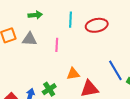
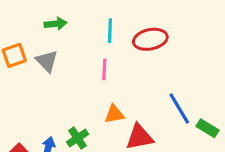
gray triangle: (29, 39) -> (47, 61), turned 42
pink line: (57, 45) -> (104, 69), moved

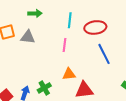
gray triangle: (47, 61) -> (28, 37), turned -42
blue line: (179, 109) -> (104, 54), moved

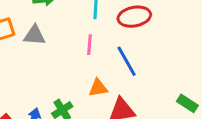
blue line: (104, 54) -> (127, 61), moved

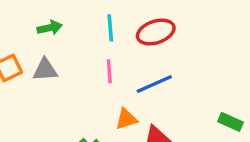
blue line: (127, 61) -> (154, 84), turned -76

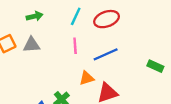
cyan line: (110, 28) -> (76, 16), turned 30
green rectangle: (230, 122) -> (155, 66), moved

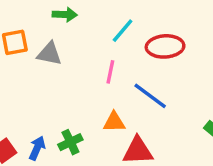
blue line: (106, 54) -> (150, 96), turned 45

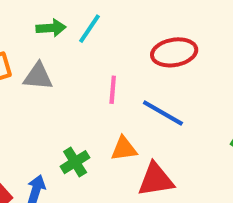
cyan line: (123, 31) -> (90, 29), moved
green cross: (70, 142) -> (75, 162), moved

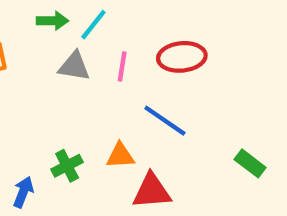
gray triangle: (38, 76) -> (74, 66), moved
pink line: (113, 90) -> (122, 66), moved

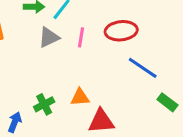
gray triangle: (74, 66) -> (49, 37), turned -35
blue line: (165, 121) -> (143, 68), moved

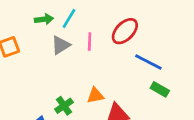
red ellipse: (121, 31) -> (125, 31), turned -32
green rectangle: (167, 102) -> (160, 89), moved

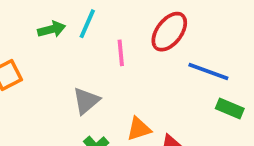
gray triangle: (61, 45) -> (86, 101), moved

